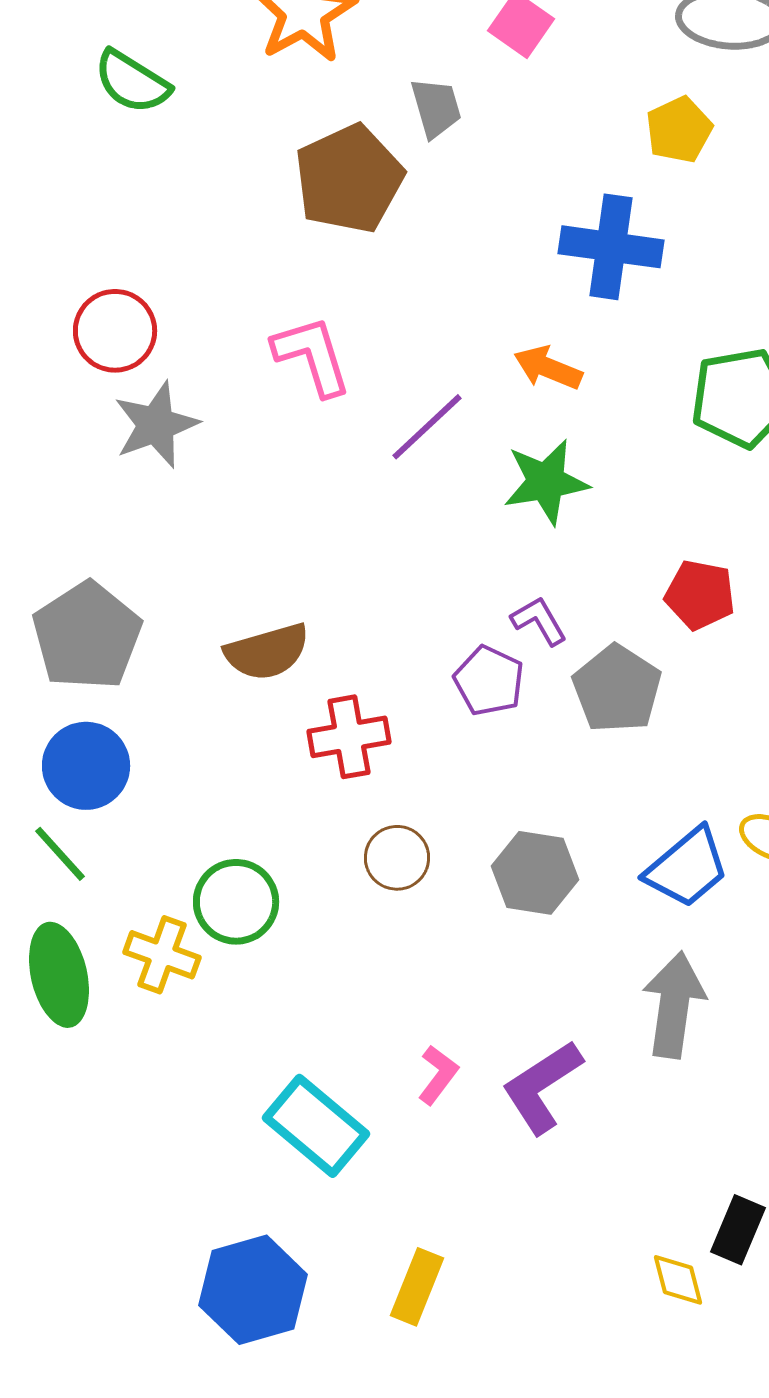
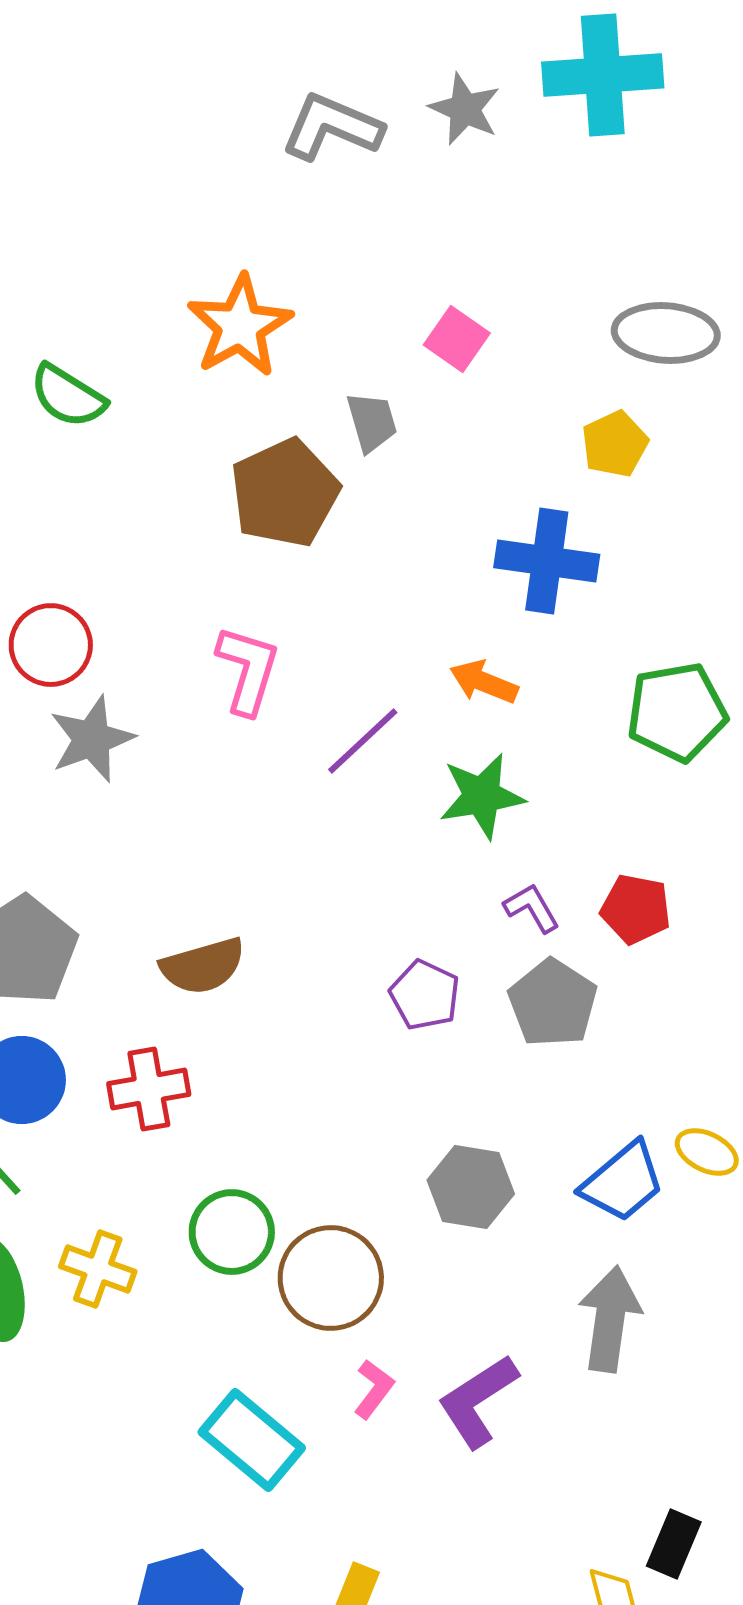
pink L-shape: (312, 356) -> (248, 670), turned 34
purple L-shape: (539, 621) -> (532, 908), moved
red cross: (349, 737) -> (149, 1089), moved
brown circle: (397, 858) -> (331, 1278), moved, size x1.6
green circle: (236, 902) -> (232, 1232), moved

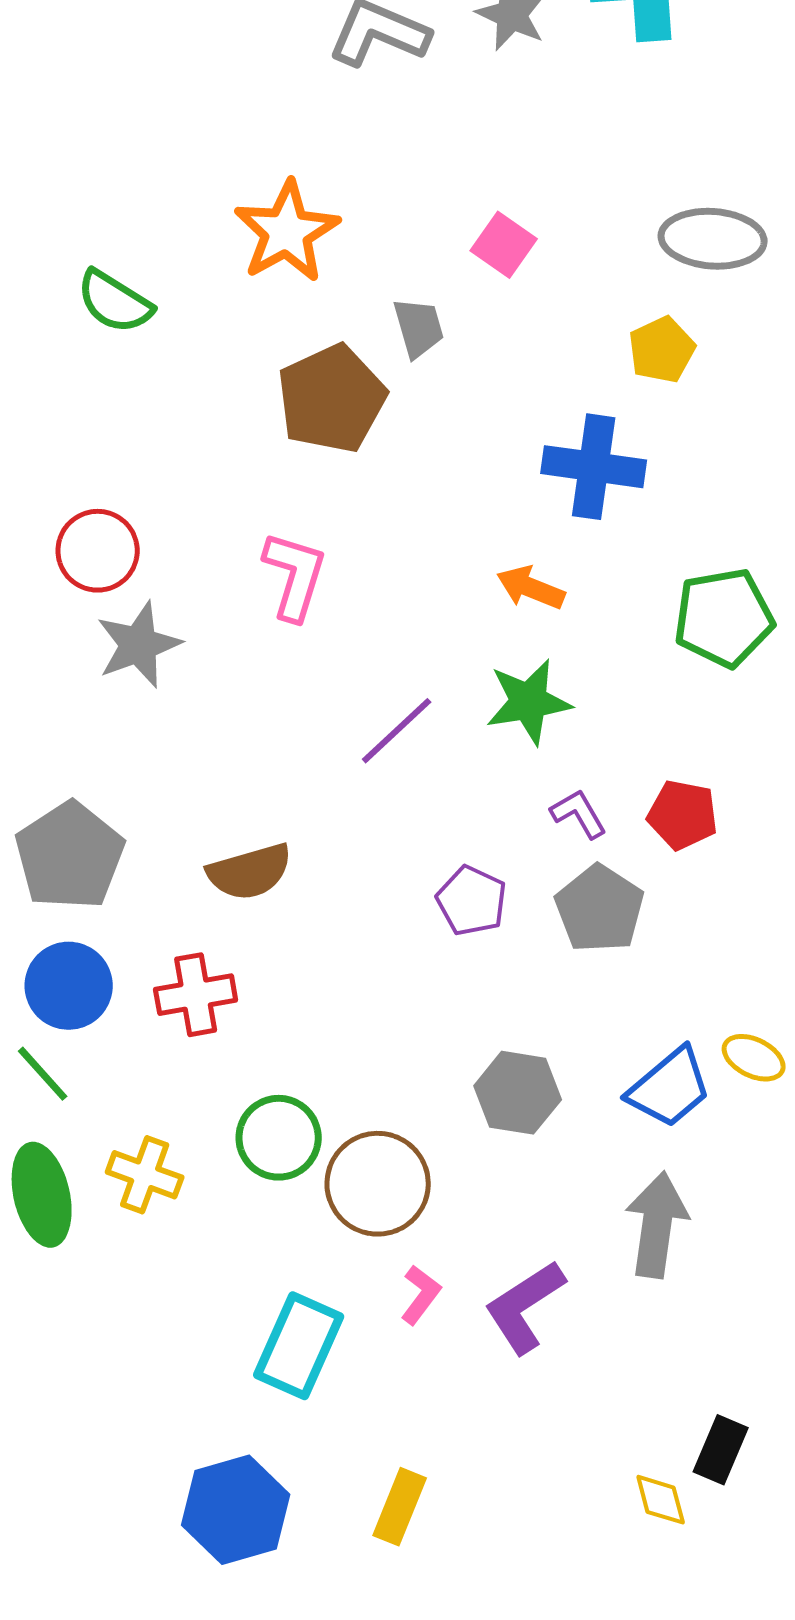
purple line: (363, 741) -> (397, 731), moved
cyan rectangle: (252, 1440) -> (299, 1346), turned 74

